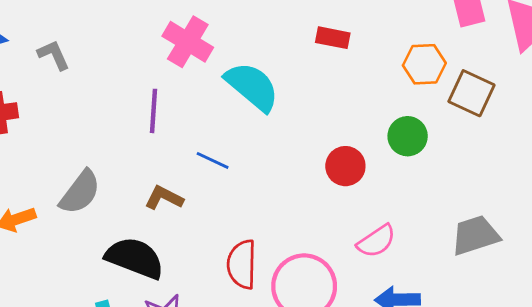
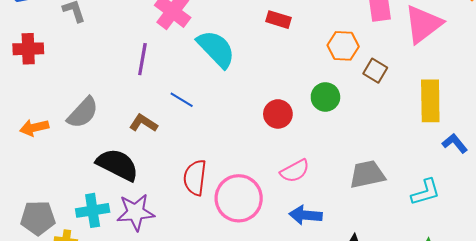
brown square: (471, 93) -> (375, 71), size x0.7

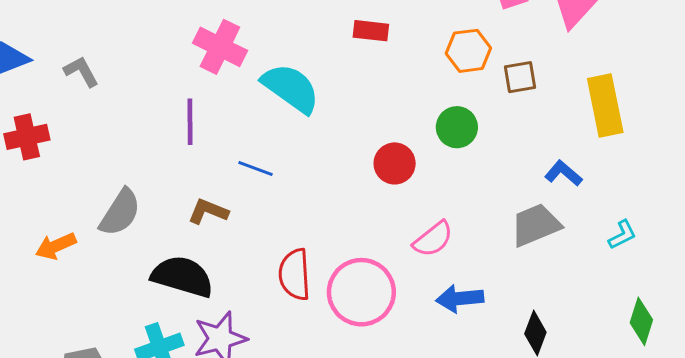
brown square: (375, 71) -> (520, 77), turned -30
blue L-shape: (455, 143) -> (563, 173), moved
cyan L-shape: (426, 192) -> (622, 235), size x0.7

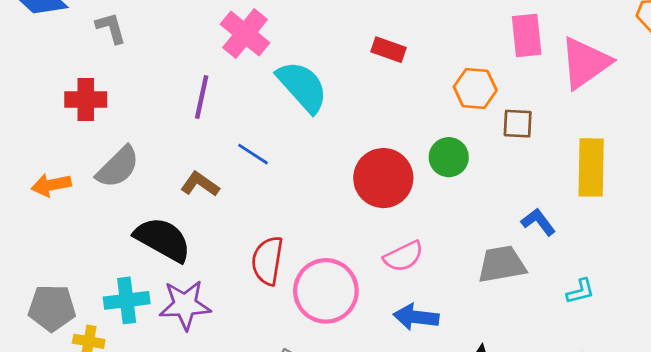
red cross: (27, 137) -> (86, 100), moved
red circle: (395, 163) -> (383, 178), size x1.5

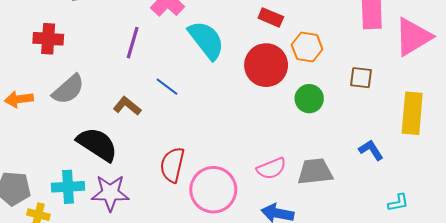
orange hexagon: (475, 88) -> (307, 47), moved
red circle: (383, 178) -> (266, 65), moved
gray trapezoid: (502, 264) -> (315, 172), moved

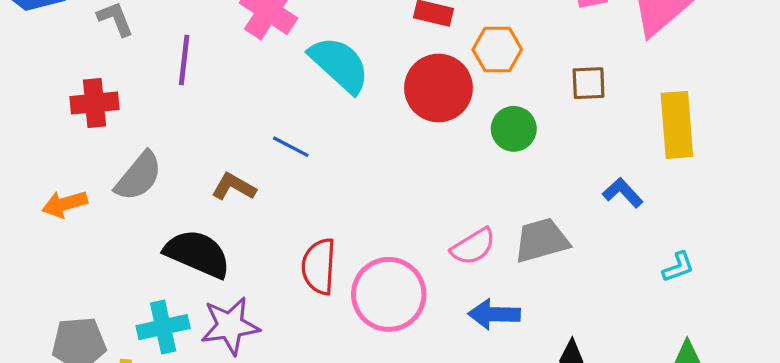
purple line: (133, 43) -> (184, 60), moved

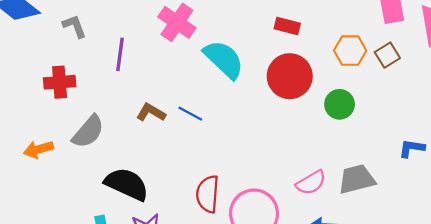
orange hexagon: (497, 50) -> (350, 51), moved
brown square: (589, 83) -> (387, 55), moved, turned -30
brown L-shape: (234, 187) -> (151, 113), moved
blue L-shape: (623, 193) -> (412, 148), turned -40

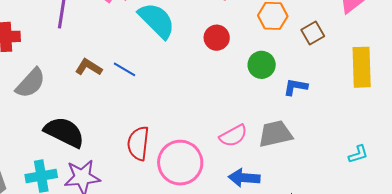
brown square: (387, 55) -> (313, 33), moved
red circle: (290, 76) -> (217, 38), size x0.6
blue L-shape: (412, 148) -> (295, 87), moved

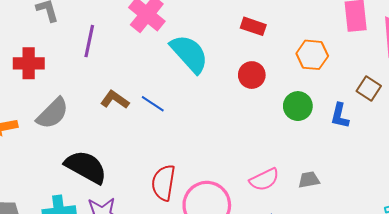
brown square: (313, 33) -> (369, 89), moved, turned -30
blue L-shape: (295, 87) -> (340, 116), moved, turned -90
gray trapezoid: (275, 134) -> (309, 180), size x0.6

